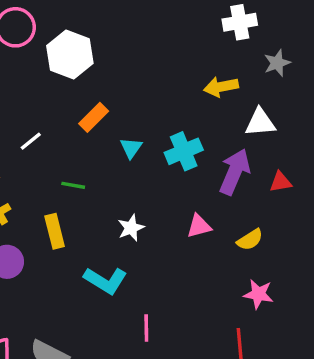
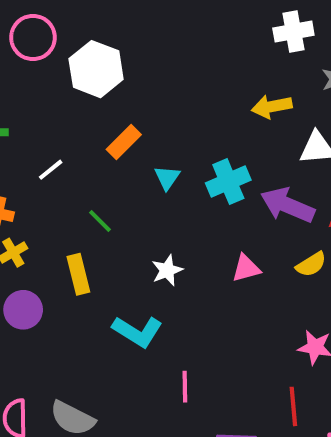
purple arrow: (235, 172) -> (287, 205), turned -90
green line: (73, 185) -> (100, 221), turned 35
yellow semicircle: (250, 240) -> (311, 264), moved

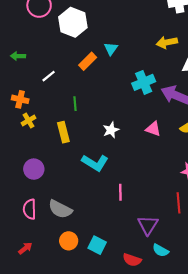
cyan triangle: (167, 178) -> (111, 49), moved
green line: (100, 221) -> (75, 104), turned 40
pink triangle: (246, 268) -> (153, 129), turned 35
purple circle: (23, 310) -> (34, 169), moved

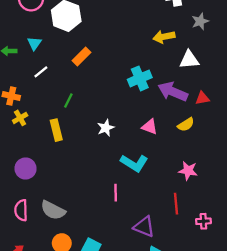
cyan triangle: (111, 49) -> (34, 43), moved
green line: (75, 104) -> (68, 100), turned 32
cyan L-shape: (95, 163) -> (134, 163), moved
purple triangle: (148, 225) -> (144, 227), turned -40

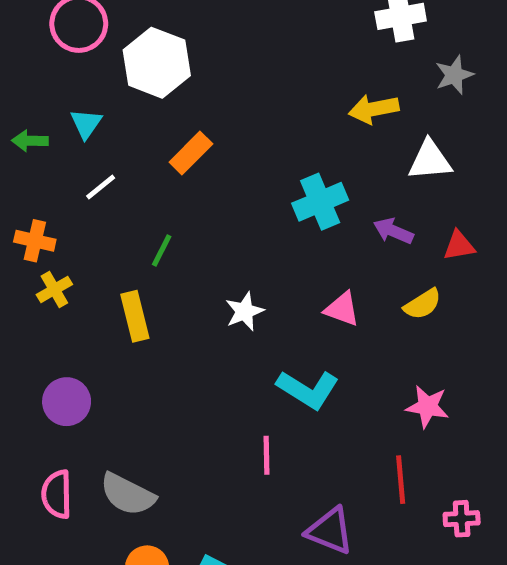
purple arrow: (173, 92) -> (393, 231), size x0.6

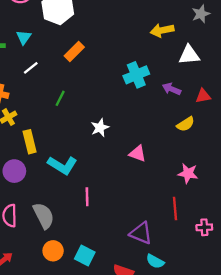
pink triangle: (342, 309) -> (137, 153), moved
yellow rectangle: (135, 316) -> (30, 142), moved
cyan L-shape: (308, 389) -> (62, 165), moved
pink line: (266, 455) -> (87, 197), moved
gray semicircle: (128, 494) -> (44, 216), turned -144

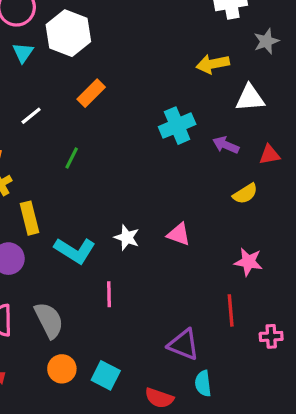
cyan triangle: (24, 37) -> (23, 53), moved
white star: (100, 128) -> (127, 237), moved, turned -30
cyan semicircle: (155, 261) -> (203, 383), turned 54

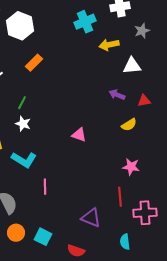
cyan cross: (177, 126) -> (85, 22), moved
pink triangle: (179, 234) -> (79, 135), moved
white star: (127, 237) -> (23, 124), moved
pink cross: (271, 336) -> (145, 213), size x1.6
cyan semicircle: (203, 383) -> (125, 242), moved

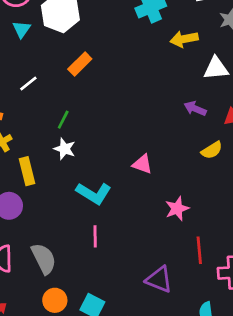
cyan L-shape: (24, 160) -> (94, 193), moved
pink star: (131, 167) -> (177, 209), moved, turned -30

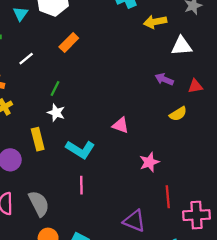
yellow rectangle: (27, 171) -> (38, 139), moved

